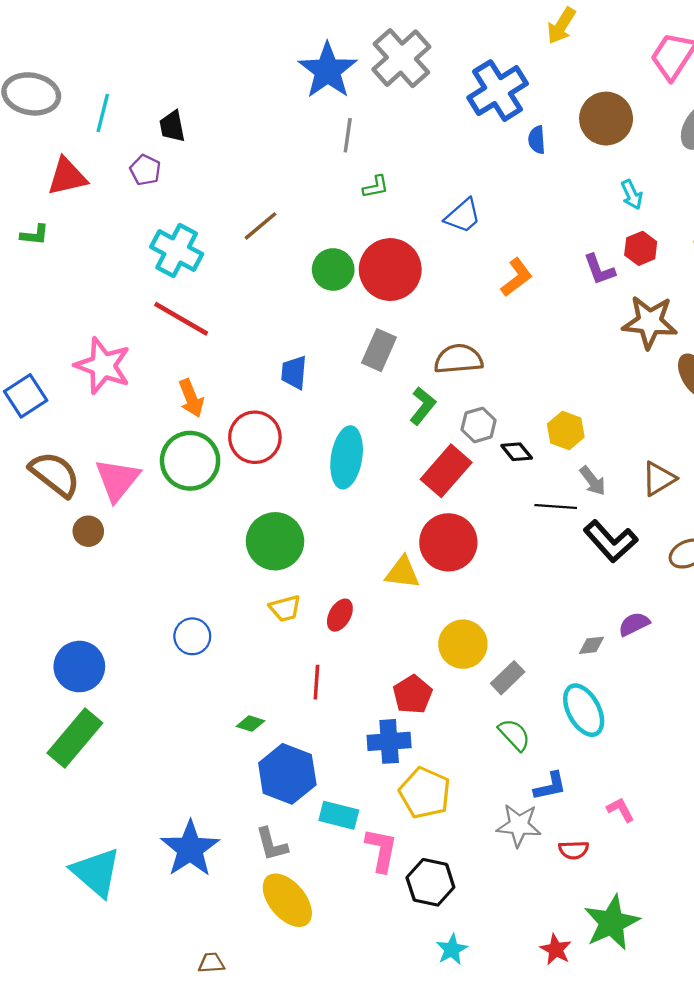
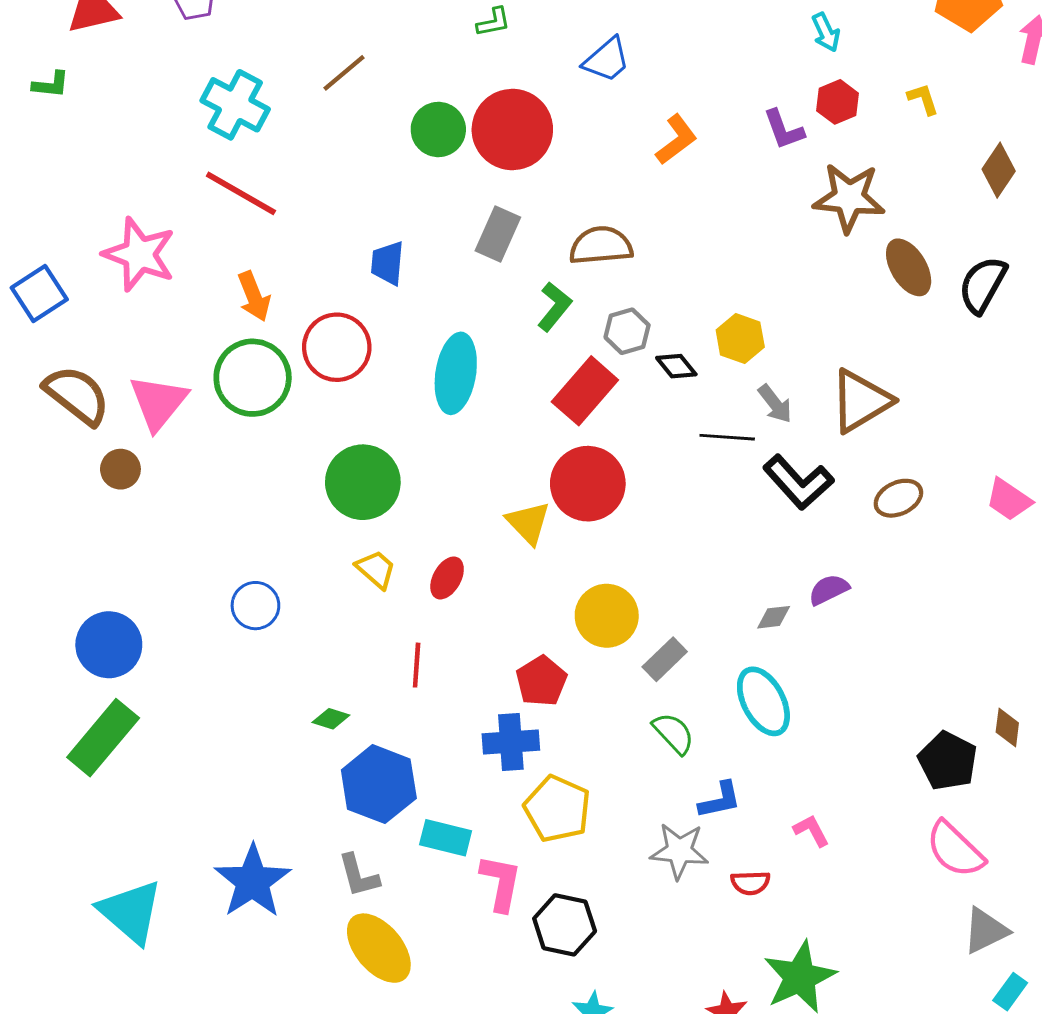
brown triangle: (659, 479) -> (861, 401), size x1.4
yellow triangle: (403, 573) -> (528, 523), turned 39
yellow trapezoid: (285, 608) -> (376, 569), turned -124

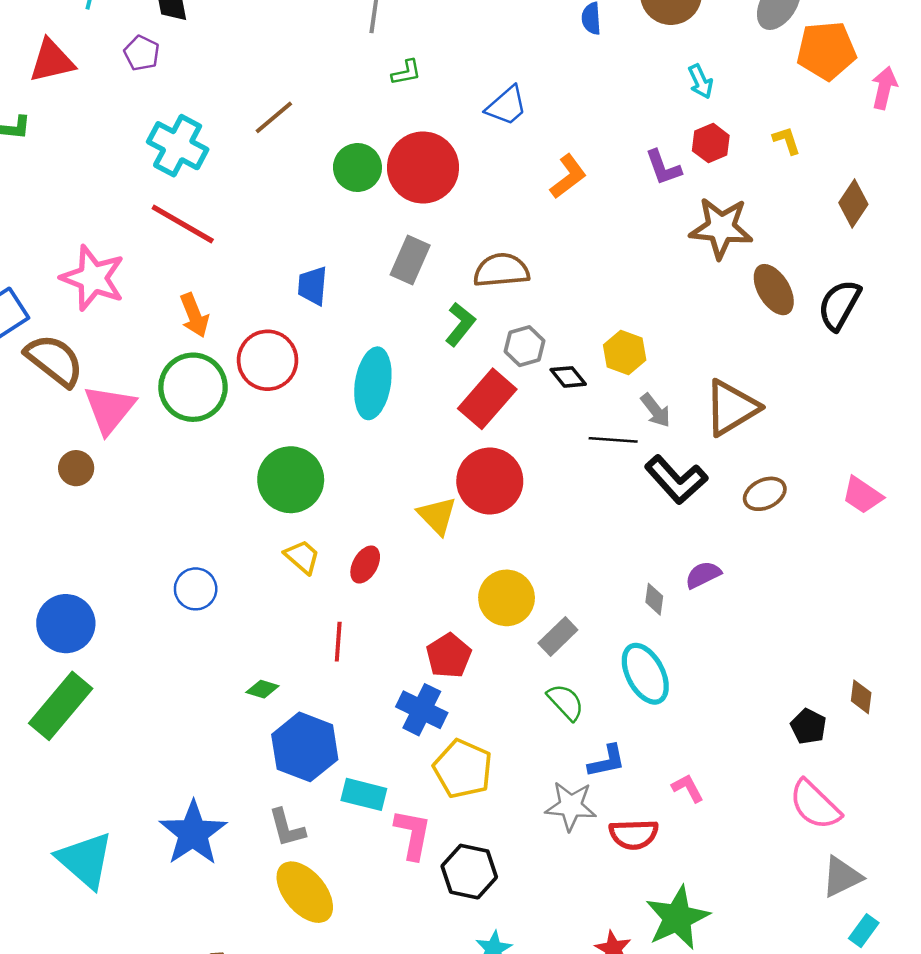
brown semicircle: (77, 395) -> (54, 360), moved
gray diamond: (774, 617) -> (654, 599), turned -76
blue cross: (511, 742) -> (422, 710), turned 30
black pentagon: (948, 761) -> (808, 726), size x0.7
red semicircle: (750, 883) -> (634, 834), size x1.4

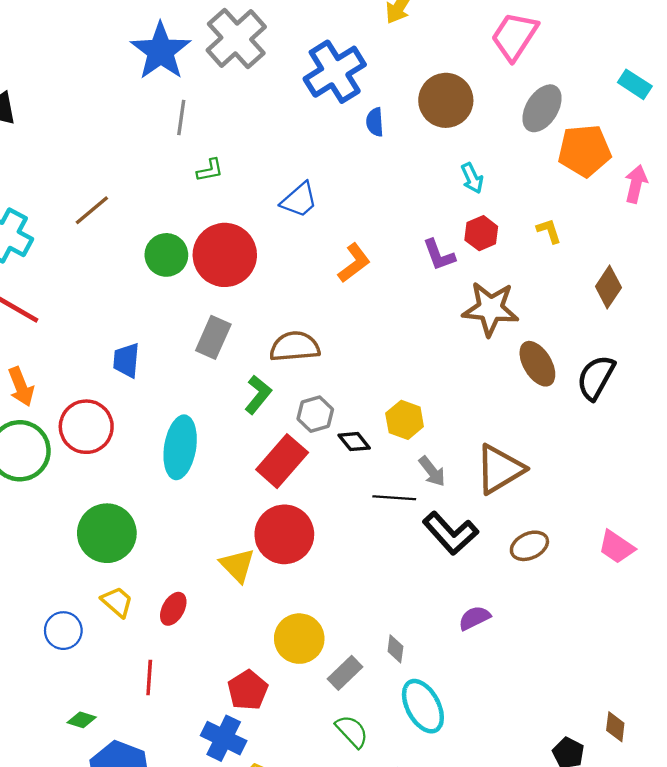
blue circle: (196, 589) -> (63, 631), moved
gray diamond: (654, 599) -> (395, 649), moved

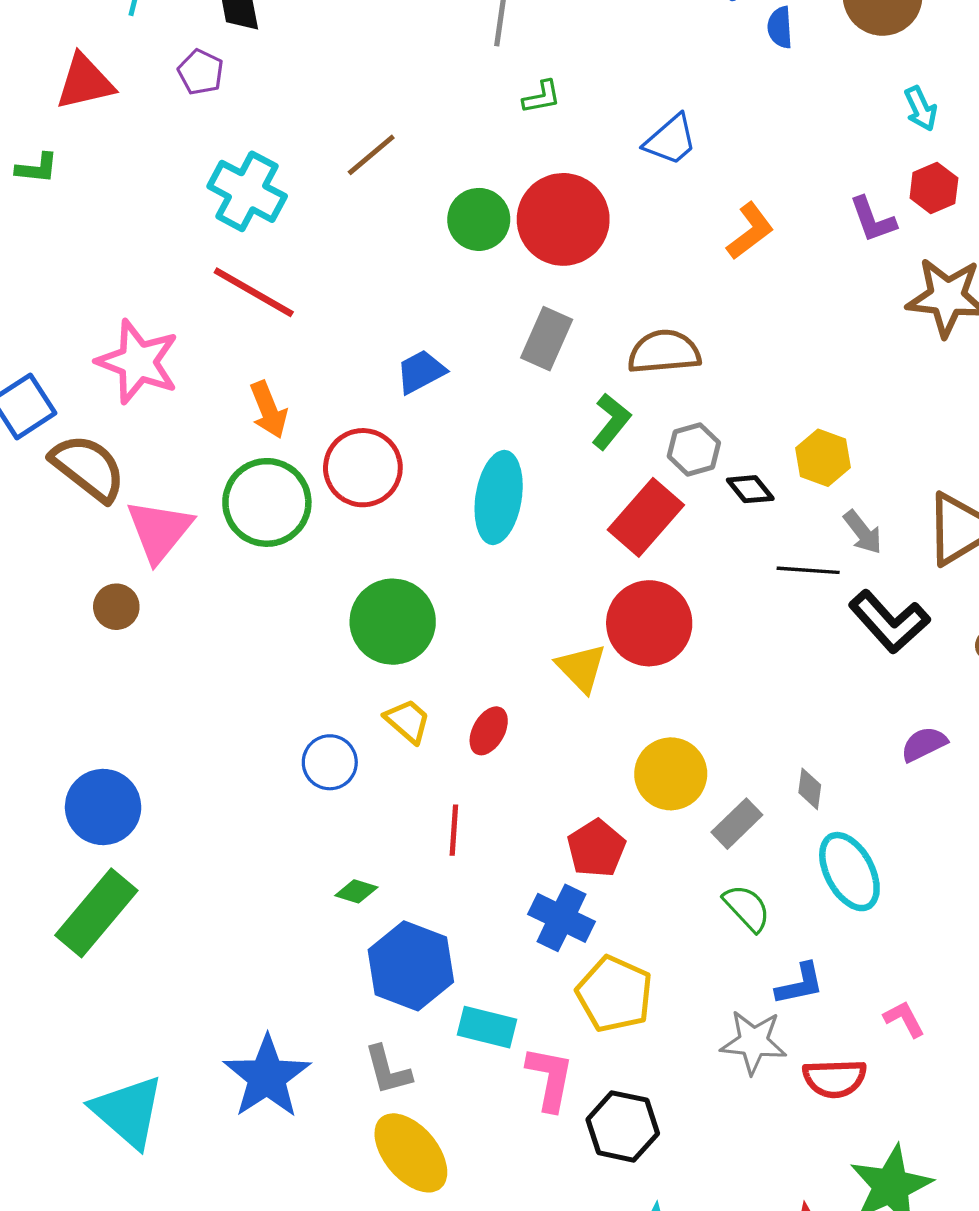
blue trapezoid: (126, 360) -> (421, 372), turned 57

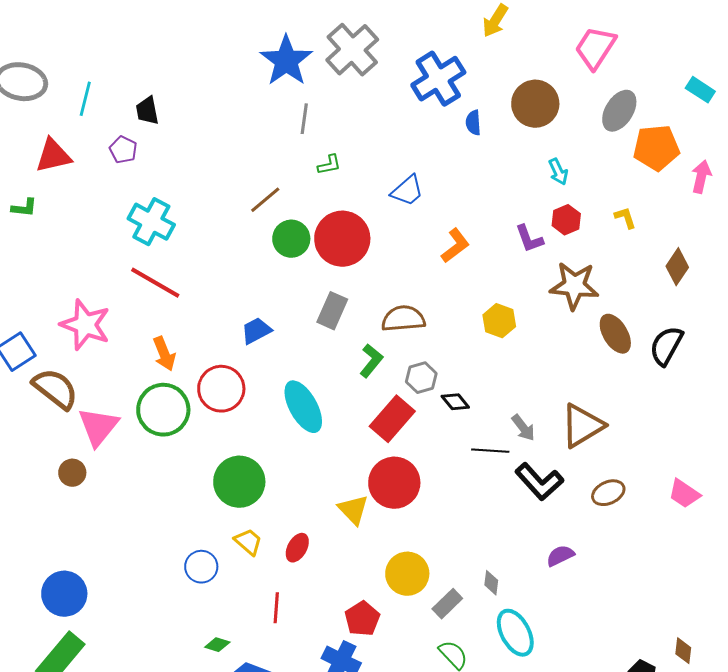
brown line: (371, 155) -> (265, 200), moved
yellow hexagon: (823, 458) -> (499, 321), moved
cyan ellipse: (499, 497) -> (303, 407), turned -38

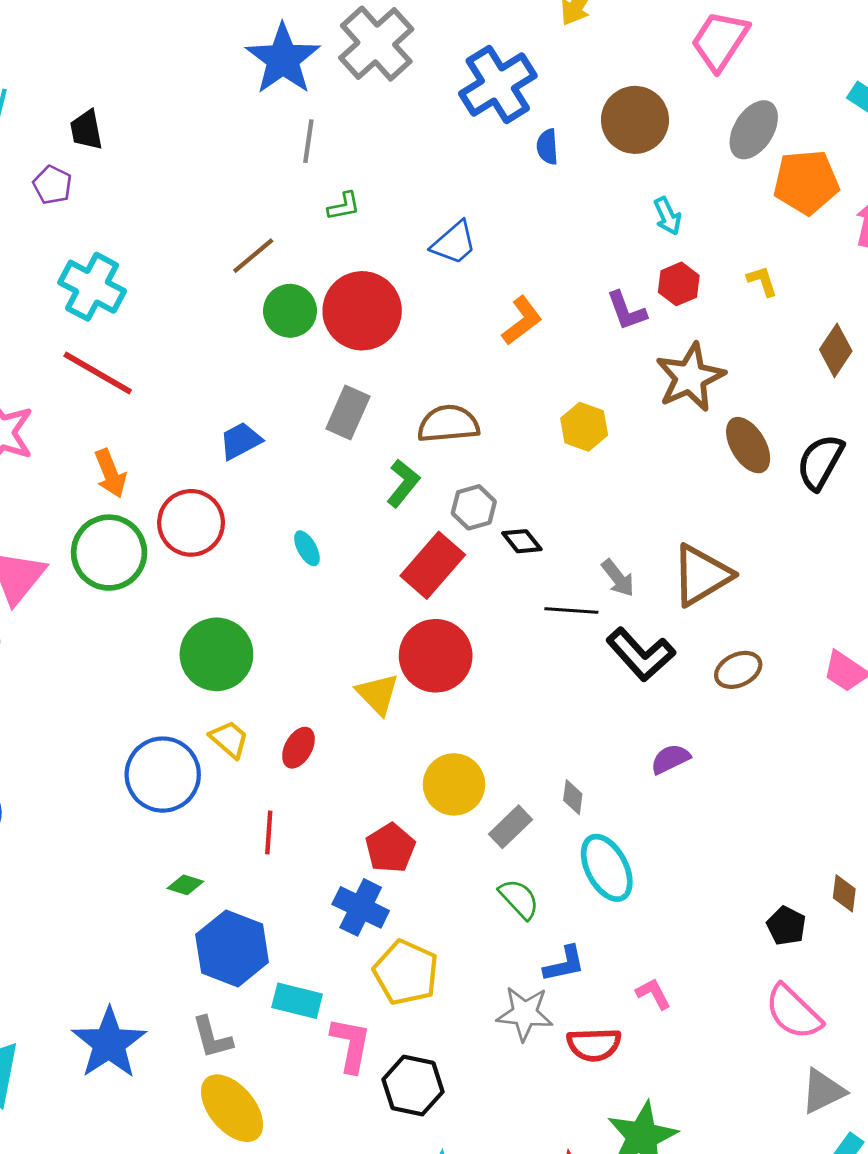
brown star: (574, 286) -> (690, 377), turned -30
cyan ellipse: (303, 407) -> (307, 548), size x0.5
blue circle: (201, 567) -> (163, 775), size x1.6

